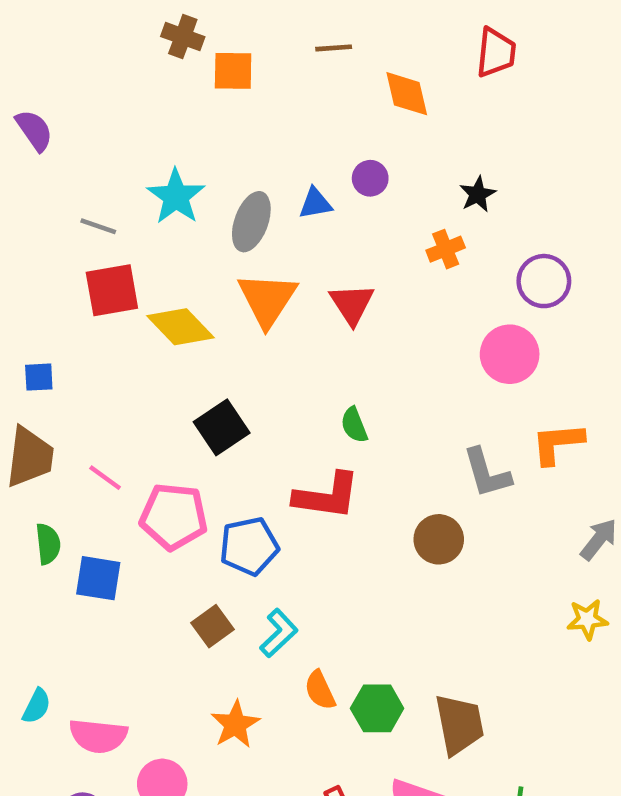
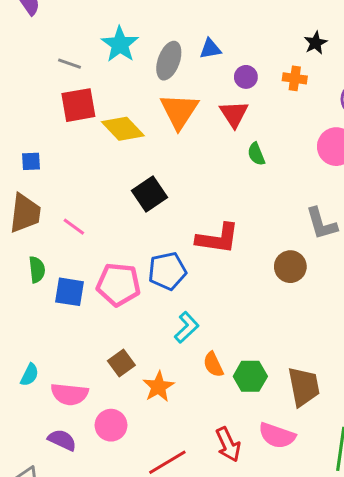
purple circle: (370, 178) -> (246, 77), moved
orange cross: (446, 249) -> (295, 78), turned 30
green semicircle: (354, 425) -> (256, 154), moved
pink pentagon: (174, 516) -> (118, 284), moved
brown square: (213, 626) -> (121, 363), moved

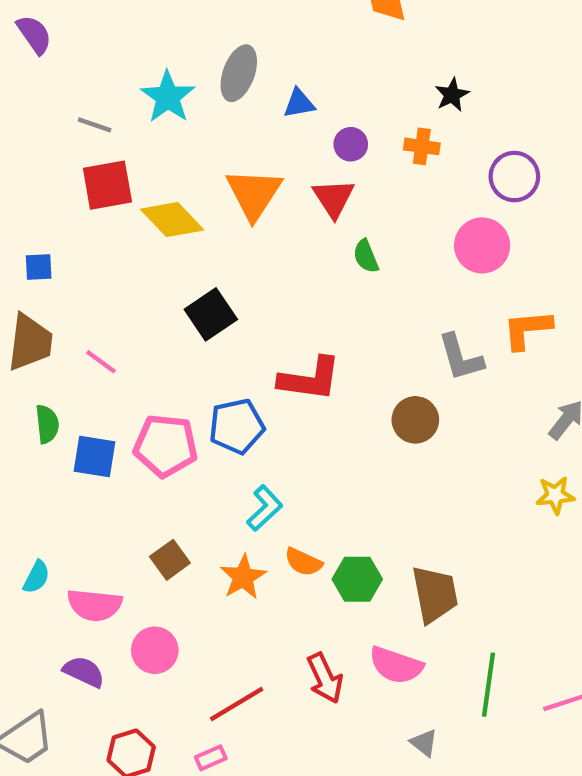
gray ellipse: (169, 61) -> (239, 73), moved
orange semicircle: (213, 364) -> (303, 562), turned -40
orange star: (158, 387) -> (243, 577), moved

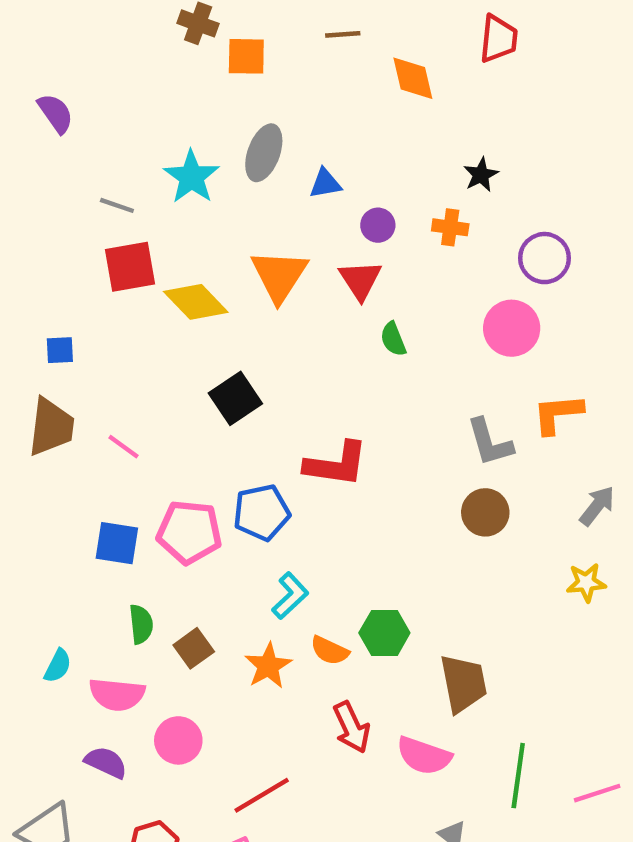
brown circle: (415, 420) -> (485, 512), moved
green semicircle: (47, 424) -> (141, 624), moved
green hexagon: (357, 579) -> (384, 633), moved
red arrow: (325, 678) -> (352, 727), moved

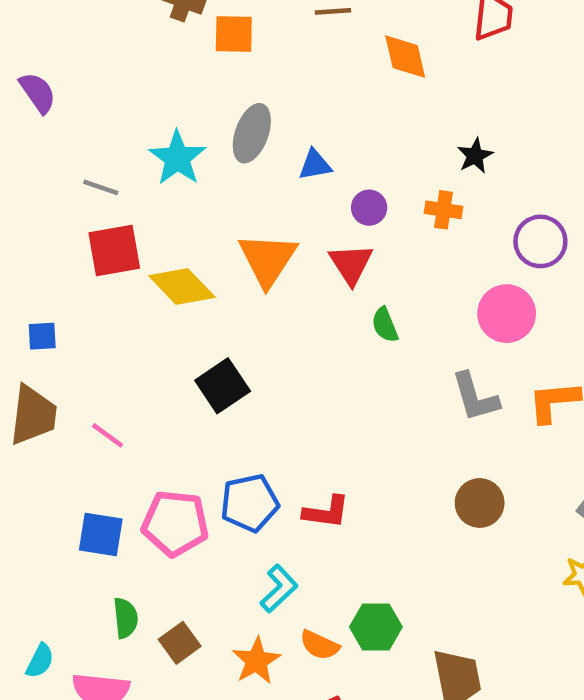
gray L-shape: (490, 442) -> (475, 397), moved
red L-shape: (336, 464) -> (326, 512), moved, size x0.7

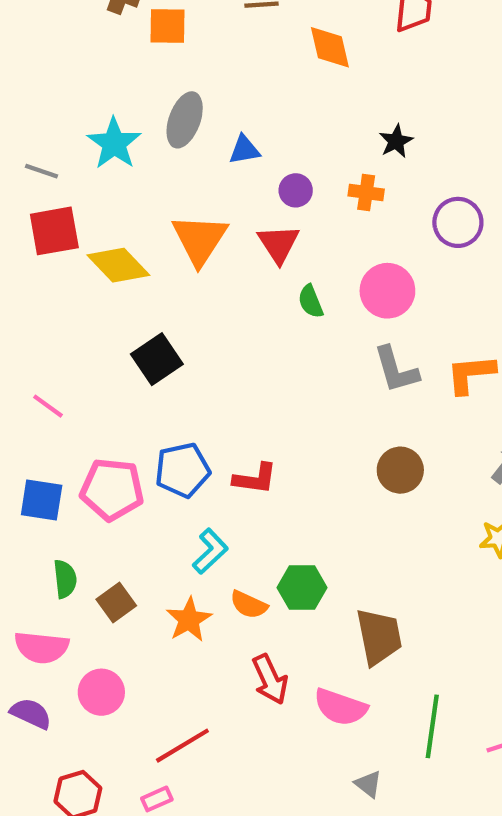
pink circle: (507, 314) -> (387, 291), moved

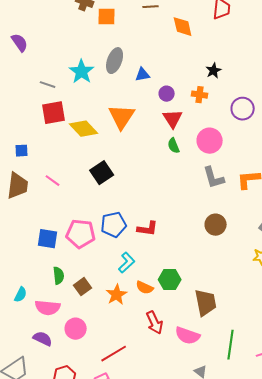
red triangle: (279, 244) -> (173, 119), moved
pink line: (48, 406) -> (53, 181), moved

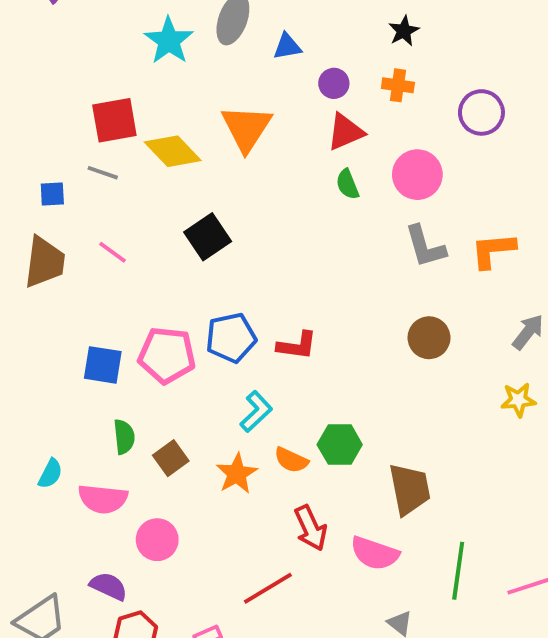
black star: (214, 71) -> (404, 31), moved
gray line: (48, 85) -> (103, 173), moved
red triangle: (173, 119) -> (346, 132), turned 40
purple semicircle: (43, 339) -> (109, 586), moved
red line: (114, 354) -> (268, 588), moved

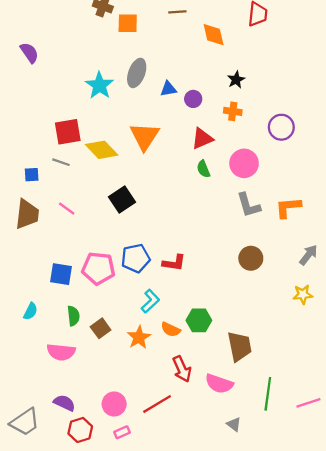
purple circle: (334, 83) -> (193, 99), moved
cyan semicircle: (50, 474) -> (31, 311), moved
pink circle: (157, 540) -> (114, 404), moved

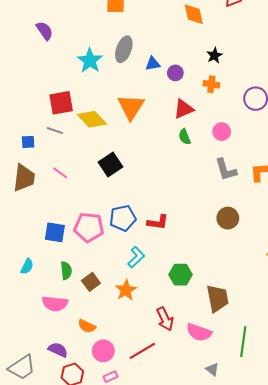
purple semicircle: (29, 53) -> (45, 31), moved
pink circle: (244, 163) -> (222, 132), size x0.7
orange semicircle: (171, 329) -> (87, 326), moved

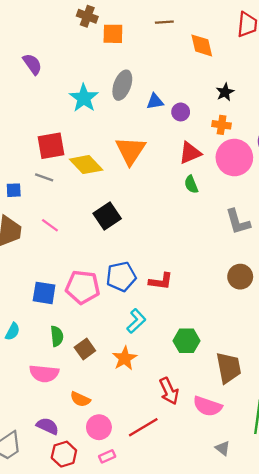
pink circle: (222, 132) -> (234, 158), moved, size x1.8

